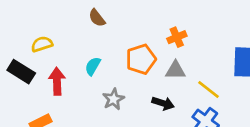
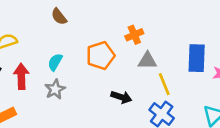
gray triangle: (175, 70) -> (147, 61), moved
yellow line: (208, 90) -> (164, 84), turned 30
gray star: (113, 99) -> (55, 89), moved

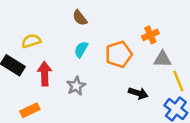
cyan semicircle: (55, 62) -> (81, 49), moved

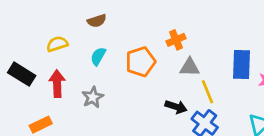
brown semicircle: (80, 18) -> (97, 21), turned -70
yellow semicircle: (31, 41) -> (57, 44), moved
black arrow: (138, 93) -> (176, 107), moved

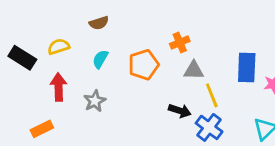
black rectangle: (22, 74) -> (22, 58), moved

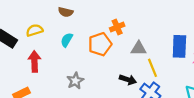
brown semicircle: (99, 23) -> (66, 12), turned 32
orange cross: (180, 42) -> (117, 27), moved
gray star: (95, 101) -> (75, 81), moved

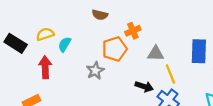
brown semicircle: (66, 12) -> (100, 15), moved
cyan semicircle: (67, 40) -> (65, 44), moved
gray star: (75, 81) -> (95, 71), moved

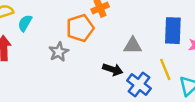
gray triangle: (156, 54) -> (133, 46), moved
yellow line: (170, 74) -> (165, 69), moved

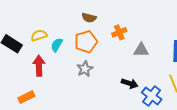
orange pentagon: (80, 28) -> (86, 42), moved
gray triangle: (133, 46) -> (141, 50), moved

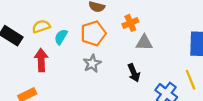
gray triangle: (141, 50) -> (144, 43), moved
black arrow: (130, 83) -> (134, 73), moved, turned 49

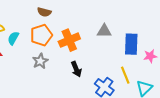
orange cross: (130, 23) -> (69, 40), moved, size x1.5
gray triangle: (144, 43) -> (104, 31), moved

